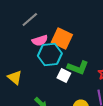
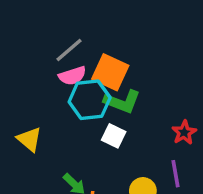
gray line: (30, 20) -> (69, 50), moved
green L-shape: (78, 68) -> (122, 102), moved

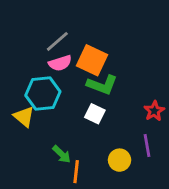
cyan hexagon: (90, 100) -> (43, 94), moved

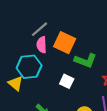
pink semicircle: (60, 63) -> (42, 45), turned 105
green L-shape: (102, 85) -> (85, 60), moved

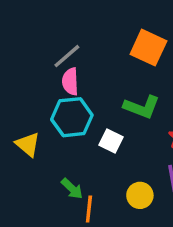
orange square: (65, 43) -> (148, 48), moved
cyan hexagon: (29, 67) -> (72, 117), moved

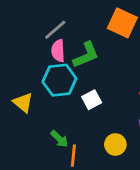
green L-shape: (142, 107) -> (86, 55), moved, turned -44
white square: (111, 141) -> (92, 100), turned 36

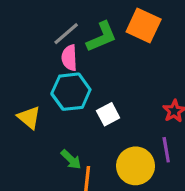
green L-shape: (86, 55) -> (102, 37), moved
yellow circle: (115, 144) -> (136, 166), size x1.5

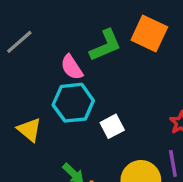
gray line: (66, 34) -> (19, 42), moved
pink semicircle: (69, 58) -> (72, 67), turned -30

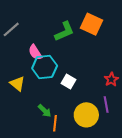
pink semicircle: (72, 67) -> (35, 52), moved
white square: (112, 126) -> (69, 82), turned -32

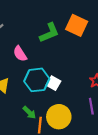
cyan hexagon: (45, 67) -> (37, 80), moved
yellow circle: (86, 115) -> (59, 117), moved

